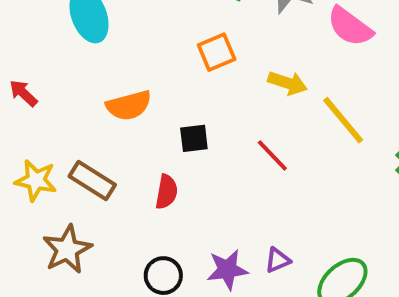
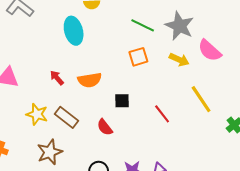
yellow arrow: (288, 83) -> (179, 60), moved
red arrow: (23, 93) -> (57, 78), moved
red semicircle: (166, 192) -> (105, 127), turned 126

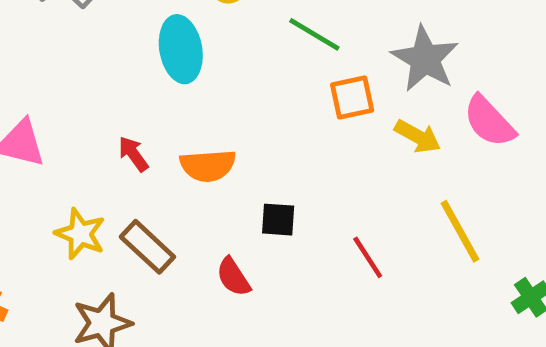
green line: (143, 25) -> (314, 34), moved
orange square: (138, 57) -> (352, 98), moved

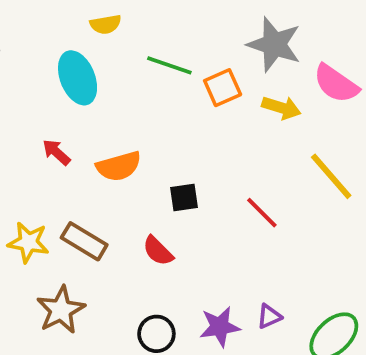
green line: (314, 34) -> (169, 65), moved
red arrow: (133, 154) -> (56, 152), moved

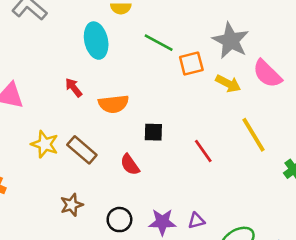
brown star: (61, 310) -> (72, 205), moved, size x0.7

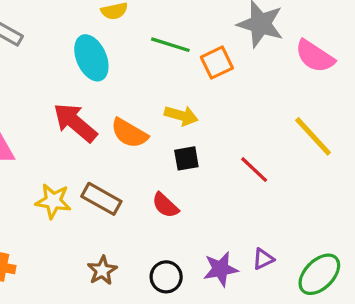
yellow arrow: (228, 83) -> (181, 116), moved
red arrow: (74, 88) -> (75, 123), size x1.8
orange semicircle: (113, 104) -> (129, 133), turned 48

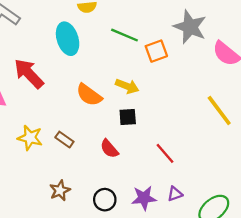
red arrow: (75, 123) -> (29, 74), moved
red line: (254, 170) -> (165, 153), moved
brown rectangle: (101, 199) -> (64, 140), size x0.7

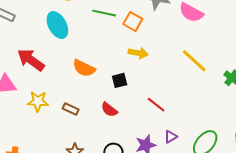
orange square: (156, 51) -> (133, 21), turned -30
yellow arrow: (127, 86) -> (138, 53), moved
yellow star: (30, 138) -> (38, 101), moved

